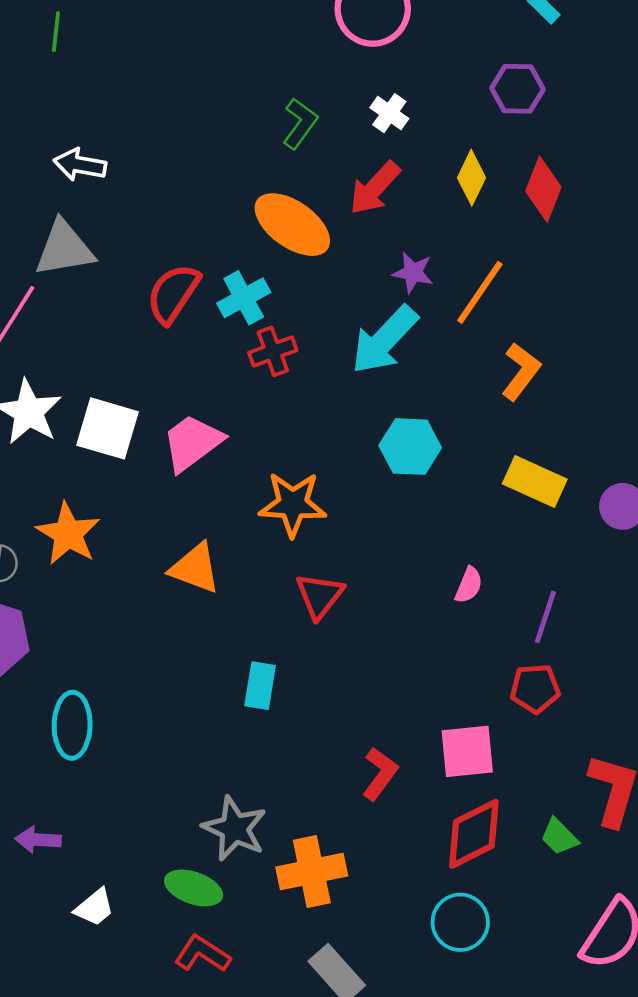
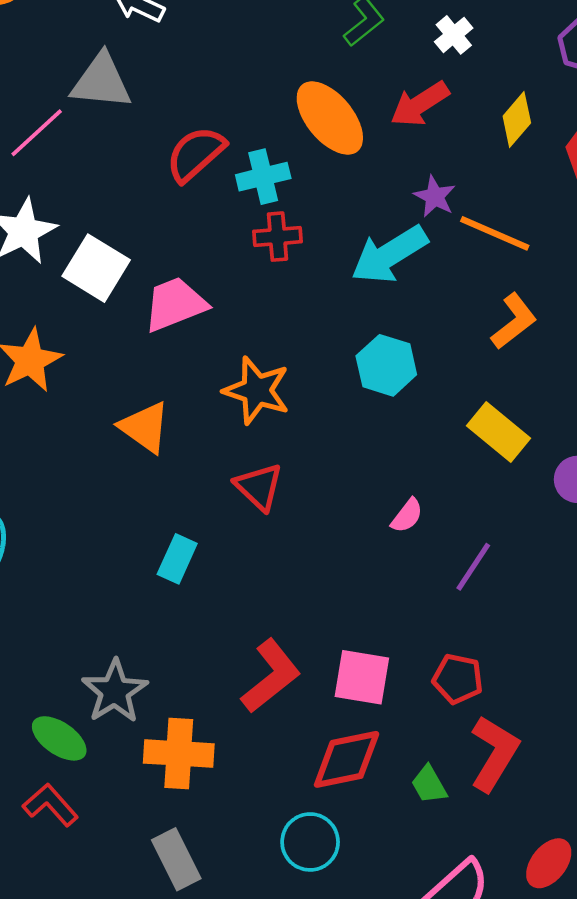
orange line: (480, 292) -> (495, 233), turned 64
red triangle: (320, 596) -> (259, 487), turned -40
red pentagon: (535, 689) -> (458, 679), moved
red L-shape: (380, 774) -> (271, 676), size x1.4

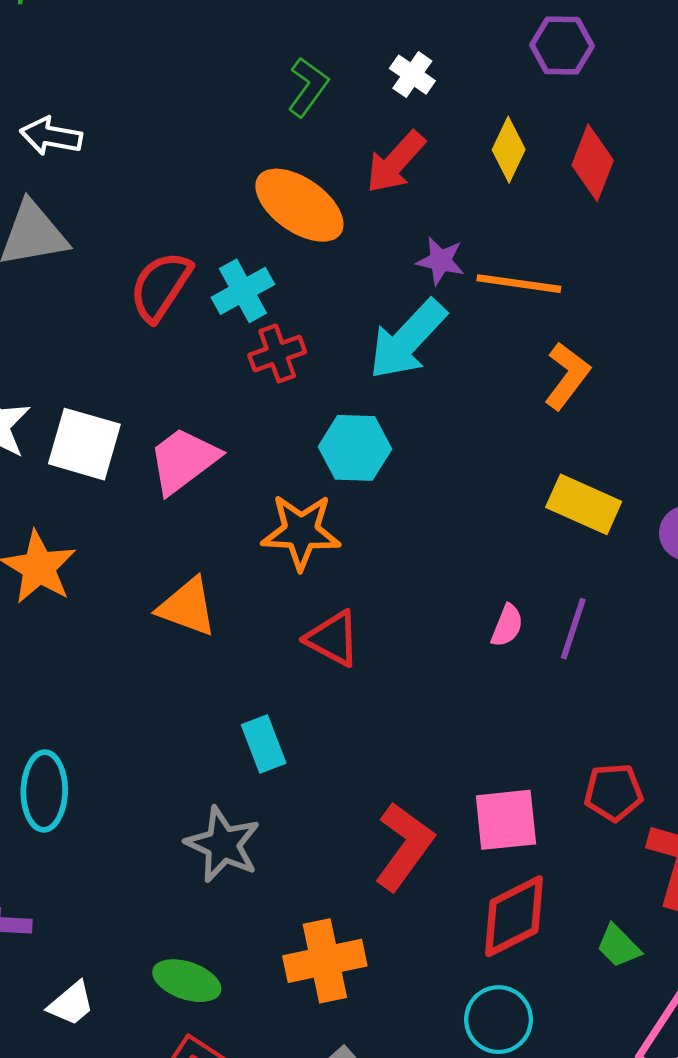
cyan hexagon: (386, 365) -> (355, 448), moved
cyan rectangle: (177, 559) -> (264, 744), turned -30
purple line: (473, 567) -> (573, 629), moved
gray star: (115, 691) -> (223, 844), moved
green trapezoid: (429, 785) -> (618, 946), moved

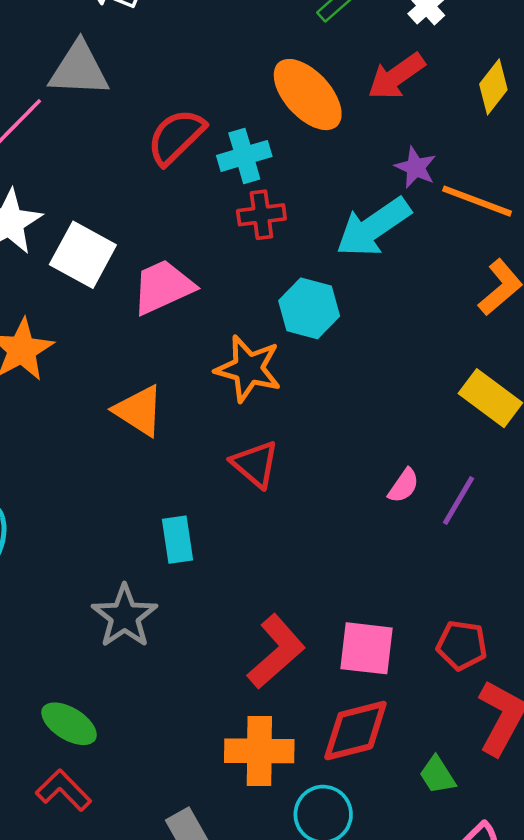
orange cross: (325, 961) -> (259, 751), moved

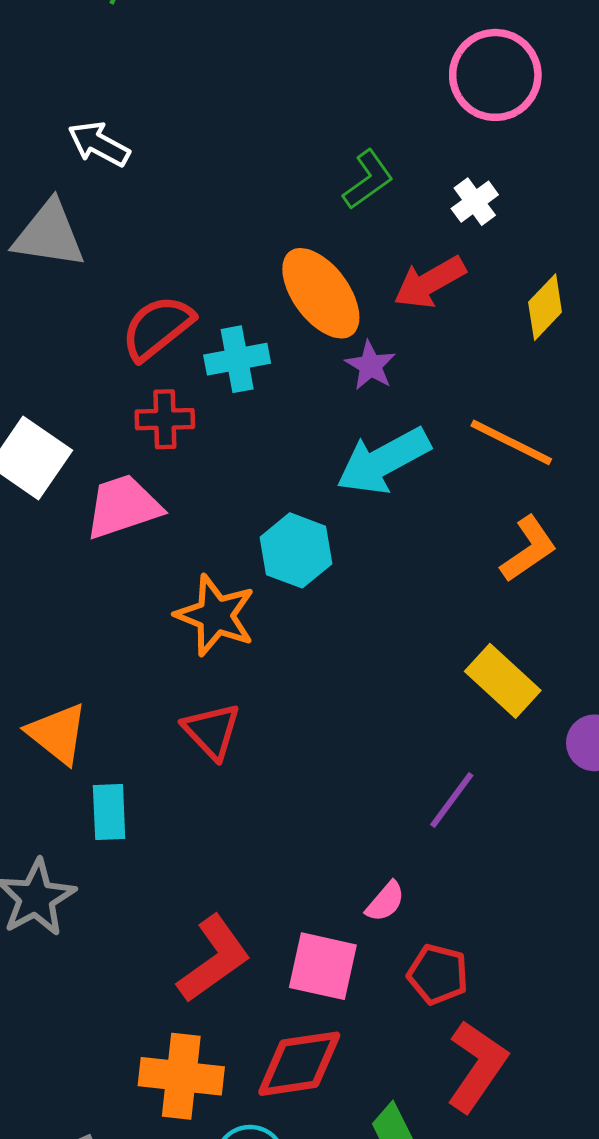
purple star: (416, 167) -> (370, 366), moved
red cross: (261, 215) -> (165, 419), moved
orange triangle: (139, 411) -> (58, 733), moved
pink semicircle: (404, 486) -> (385, 902), moved

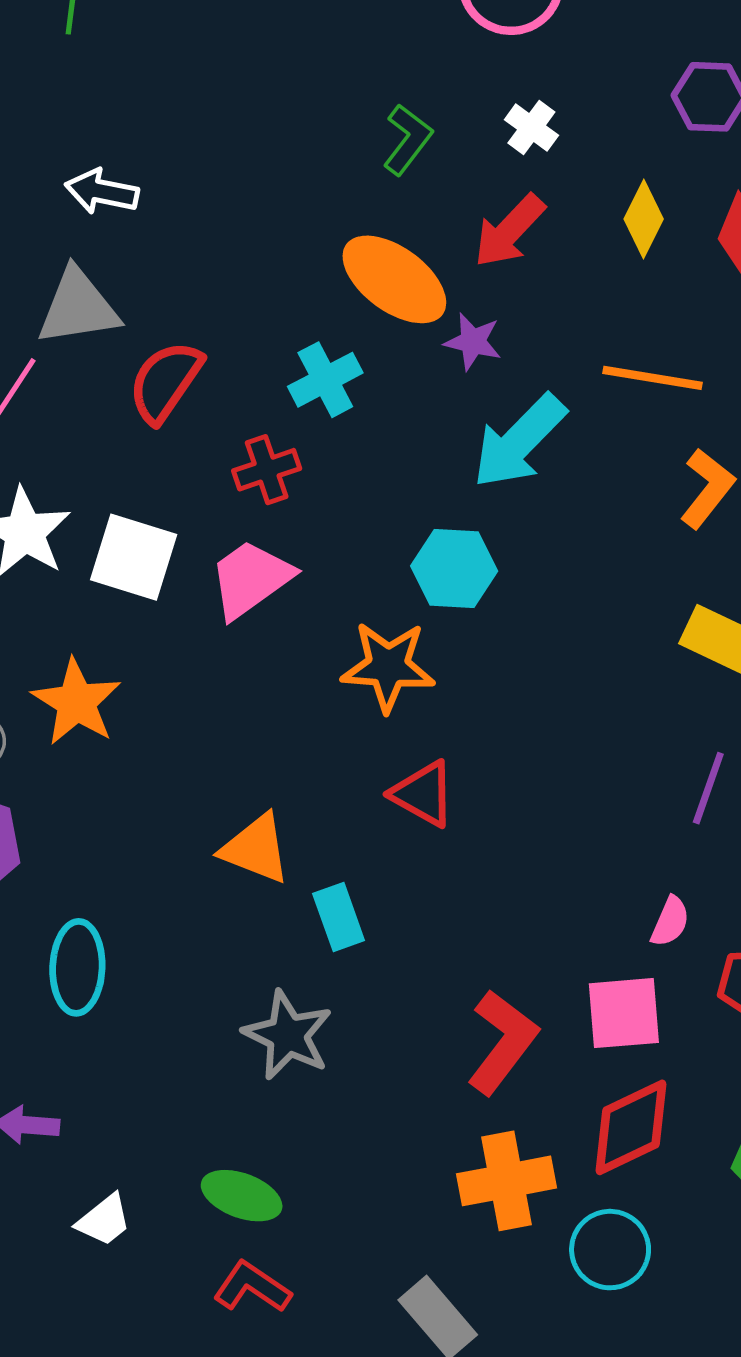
red semicircle: (157, 328) -> (165, 382), moved

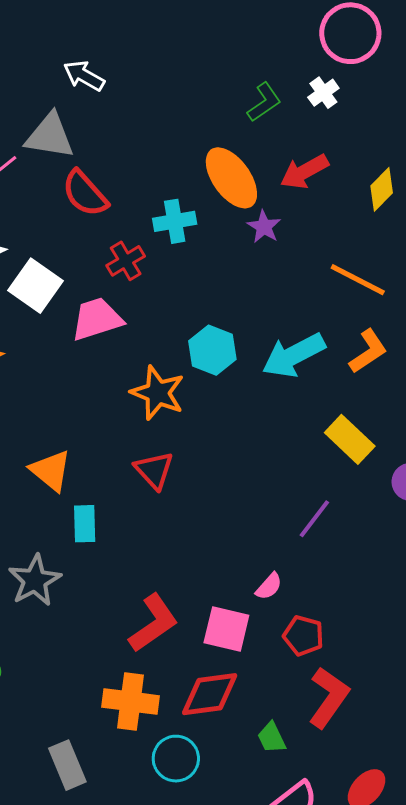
white cross: (531, 127) -> (323, 93), moved
red semicircle: (165, 382) -> (85, 193), turned -94
cyan arrow: (519, 441) -> (294, 355), moved
red cross: (267, 470) -> (126, 261), turned -30

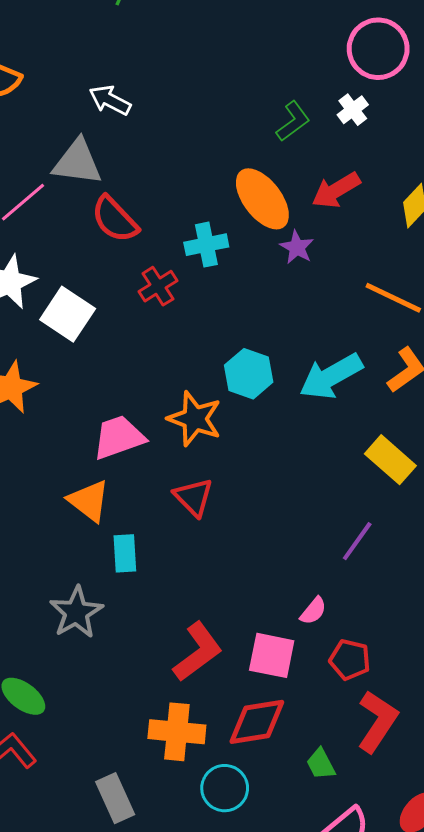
pink trapezoid: (97, 319) -> (119, 437), moved

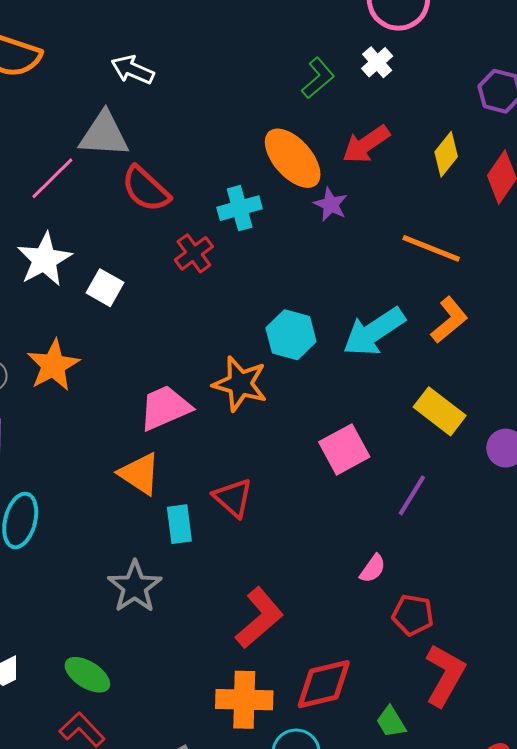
white square: (68, 314) -> (105, 288), size x0.7
red triangle: (194, 497) -> (233, 498), moved
pink square: (272, 655) -> (344, 449), moved, turned -36

